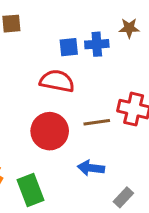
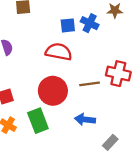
blue cross: (97, 44) -> (90, 23), turned 30
green rectangle: (30, 190) -> (38, 121), moved

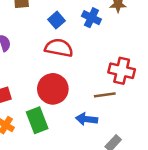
blue square: (68, 25) -> (56, 20), moved, turned -35
brown line: (90, 84) -> (105, 95), moved

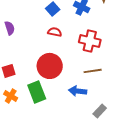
red semicircle: (59, 48) -> (55, 32), size x0.6
red cross: (122, 71) -> (90, 41), moved

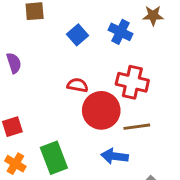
red semicircle: (55, 32) -> (78, 85), moved
red circle: (50, 66) -> (101, 110), moved

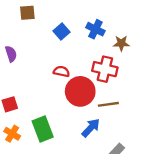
brown star: (153, 16) -> (121, 43), moved
blue arrow: (115, 156) -> (91, 128), turned 126

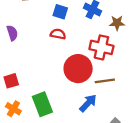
blue square: (61, 32) -> (60, 12), turned -32
red semicircle: (61, 71) -> (58, 34), moved

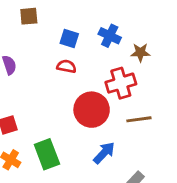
red cross: (101, 47) -> (121, 83), turned -30
brown line: (105, 81) -> (139, 119), moved

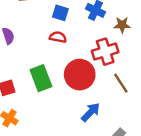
brown line: (139, 119) -> (121, 83), turned 65
green rectangle: (47, 154) -> (41, 78), moved

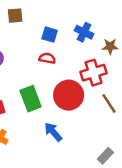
blue arrow: (91, 112) -> (53, 132), moved, turned -84

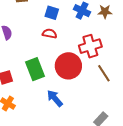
brown star: (110, 46) -> (105, 12), moved

